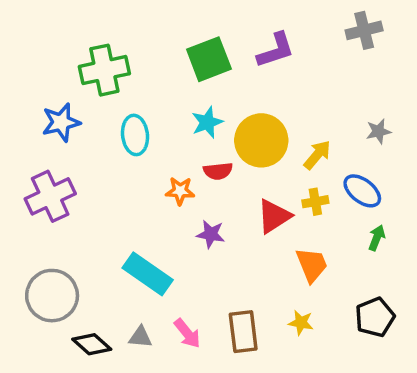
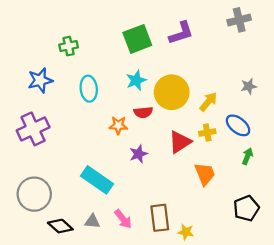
green cross: (104, 70) -> (69, 46), size x0.6
purple star: (211, 234) -> (138, 154), turned -30
yellow star: (301, 323) -> (186, 232), moved

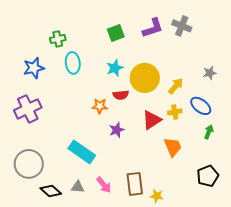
gray cross: (239, 20) -> (182, 26), moved, turned 36
green square: (137, 39) -> (116, 33), size x0.7
cyan ellipse: (89, 89) -> (73, 63), moved

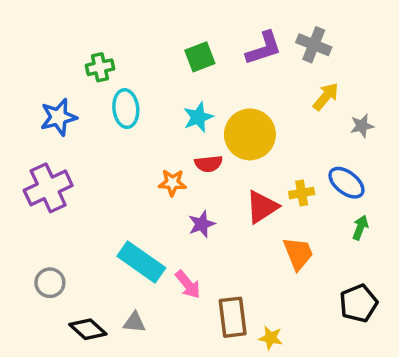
yellow arrow: (176, 86) -> (326, 96), moved
gray circle: (29, 164) -> (50, 283), size x0.6
pink arrow: (104, 185) -> (188, 284), moved

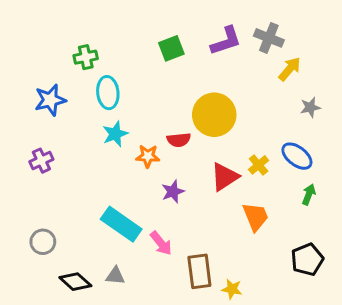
yellow arrow: (326, 96) -> (290, 69), moved
cyan star: (198, 117) -> (115, 134), moved
purple cross: (48, 188) -> (41, 161), size x0.6
yellow cross: (302, 193) -> (259, 165), turned -30

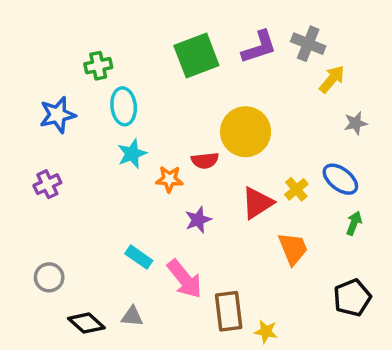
green square: (171, 48) -> (196, 56), size x1.5
cyan rectangle: (121, 224) -> (139, 257), size x0.6
pink arrow: (161, 243) -> (185, 279), size x1.4

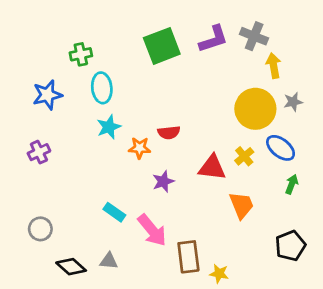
yellow arrow: (332, 79) -> (274, 66), turned -50
yellow circle: (246, 132) -> (255, 109), moved
red triangle: (257, 203) -> (212, 167), turned 40

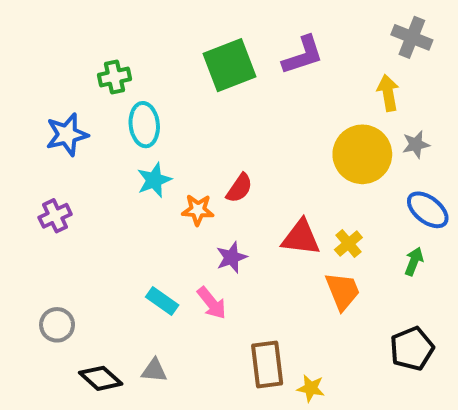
gray cross: (254, 36) -> (412, 37), moved
red semicircle: (169, 133) -> (239, 188), turned -50
blue ellipse: (281, 148) -> (428, 210), moved
yellow cross: (244, 156) -> (348, 244), moved
pink arrow: (152, 230) -> (212, 303), moved, size x0.7

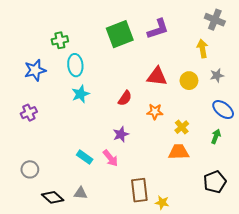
yellow circle: (362, 154) -> (189, 81), size x0.6
orange star: (198, 210) -> (155, 112), moved
red triangle: (301, 238) -> (157, 76), moved
orange trapezoid: (342, 291) -> (179, 152), turned -70

